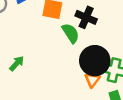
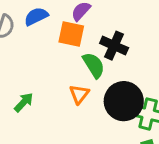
orange triangle: (92, 80) -> (79, 94), moved

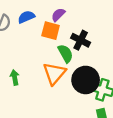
orange triangle: (79, 94) -> (54, 73), size x1.6
green arrow: (24, 102) -> (15, 77), turned -56

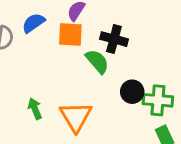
orange triangle: (54, 73) -> (76, 117), moved
black circle: (86, 80) -> (132, 92), size x0.6

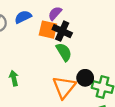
black cross: (114, 39) -> (62, 31), moved
orange triangle: (76, 117) -> (64, 87), moved

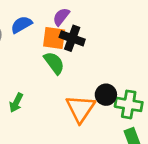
green semicircle: (64, 52) -> (54, 63), moved
green arrow: (14, 78) -> (16, 103), turned -136

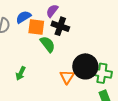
orange square: (54, 38) -> (36, 27), moved
black circle: (106, 95) -> (85, 66), size x1.6
orange triangle: (80, 109) -> (67, 77), size x0.7

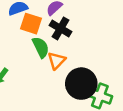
orange triangle: (67, 77) -> (57, 61), moved

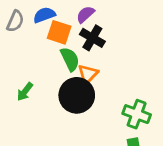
black circle: (81, 84) -> (77, 95), moved

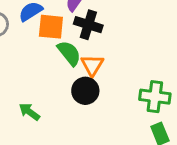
green arrow: (25, 92) -> (29, 112), moved, turned 102
black circle: (77, 95) -> (85, 91), size x0.7

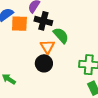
green semicircle: (69, 53) -> (61, 35), moved

